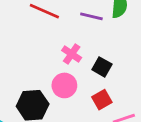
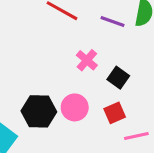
pink circle: (64, 85) -> (75, 107), moved

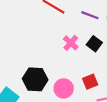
black square: (118, 78) -> (94, 44), moved
pink circle: (75, 107) -> (64, 88), moved

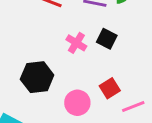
black hexagon: (35, 79) -> (37, 77), moved

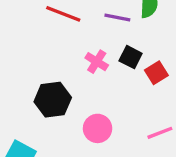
red square: (110, 88) -> (156, 73), moved

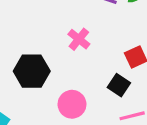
black square: (131, 57) -> (119, 85), moved

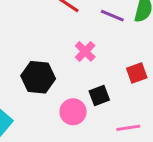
black square: (119, 85) -> (99, 95), moved, turned 30

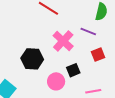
purple line: (112, 16) -> (88, 31), moved
pink cross: (85, 51) -> (63, 41), size x1.5

